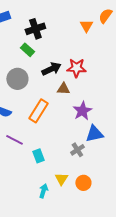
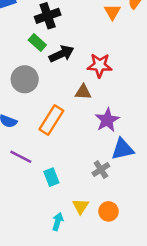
black arrow: (51, 69) -> (62, 54), moved

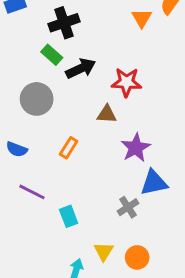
orange rectangle: (51, 120) -> (69, 148), size x0.6

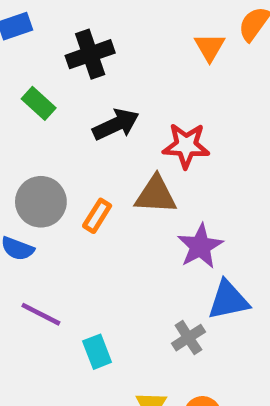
green rectangle: (52, 55) -> (39, 103), moved
gray circle: (37, 99) -> (41, 202), moved
brown triangle: (107, 114) -> (156, 195), size x1.4
orange rectangle: (69, 148) -> (97, 216), moved

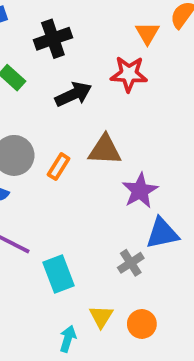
red star: (186, 146) -> (129, 74), moved
cyan rectangle: (97, 352) -> (59, 274), size x1.4

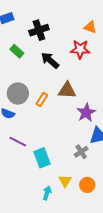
orange triangle: (147, 33) -> (90, 27), turned -40
black arrow: (73, 94) -> (50, 60), turned -114

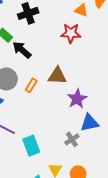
black arrow: (50, 60) -> (22, 50), moved

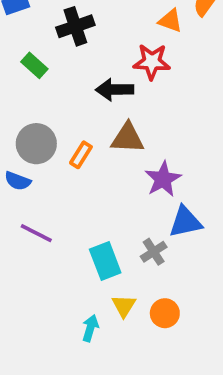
black arrow: (22, 50) -> (115, 90), moved, turned -42
cyan rectangle: (31, 146) -> (105, 261), moved

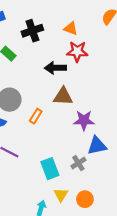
orange triangle: (170, 21) -> (71, 28), moved
orange rectangle: (81, 155) -> (36, 116), moved
purple star: (163, 179) -> (84, 120), turned 30

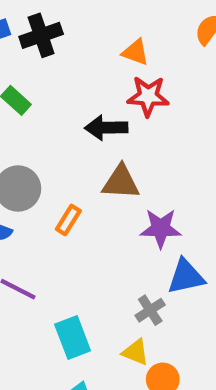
black cross: (32, 31) -> (41, 35), moved
cyan rectangle: (50, 169) -> (73, 337), moved
yellow triangle: (61, 195) -> (135, 352), moved, turned -40

